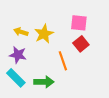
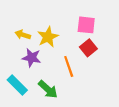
purple star: (18, 55) -> (32, 58), moved
green arrow: (44, 82) -> (48, 89), turned 42

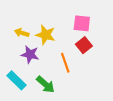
yellow star: (48, 37) -> (46, 35), turned -30

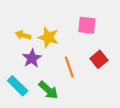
red square: (84, 45) -> (99, 59), moved
purple star: (30, 54) -> (32, 58), turned 30

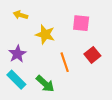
yellow arrow: (23, 35) -> (21, 15), moved
purple star: (32, 58) -> (17, 54), moved

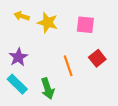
yellow star: (45, 34) -> (48, 23), moved
green arrow: (45, 84) -> (48, 89), turned 30

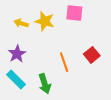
yellow arrow: (22, 16) -> (21, 23), moved
pink square: (85, 25) -> (74, 13), moved

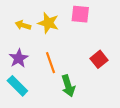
orange line: (64, 62) -> (51, 63), moved
green arrow: (45, 84) -> (68, 86), moved

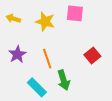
yellow arrow: (23, 25) -> (13, 18), moved
cyan rectangle: (17, 86) -> (37, 87), moved

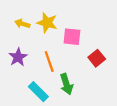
pink square: (75, 13) -> (72, 37), moved
yellow arrow: (13, 18) -> (22, 24), moved

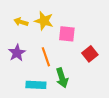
cyan rectangle: (38, 92) -> (36, 85), turned -42

